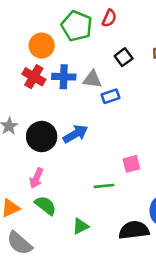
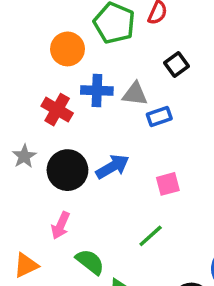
red cross: (34, 77) -> (57, 110), moved
pink square: (131, 164) -> (168, 184), moved
green line: (104, 186) -> (151, 236), turned -36
green semicircle: (46, 205) -> (90, 262), moved

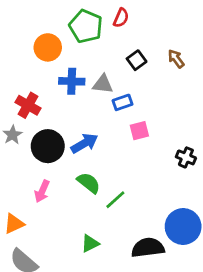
red cross: (57, 110) -> (28, 105), moved
pink square: (168, 184) -> (139, 131), moved
green semicircle: (90, 262) -> (89, 183), moved

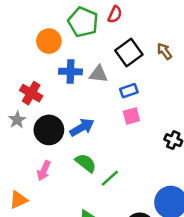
black square: (137, 60) -> (129, 52), size x1.5
blue rectangle: (122, 102) -> (129, 91), moved

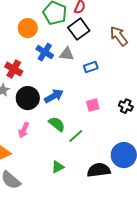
brown arrow: (164, 51) -> (119, 36), size x1.5
black square: (129, 52) -> (79, 29), moved
blue cross: (70, 72) -> (45, 52), turned 30
pink square: (131, 116) -> (93, 105), moved

